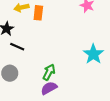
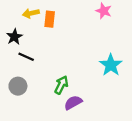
purple semicircle: (49, 88) -> (73, 103), moved

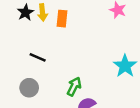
yellow arrow: (31, 13) -> (42, 12), turned -84
black star: (14, 37) -> (25, 12), moved

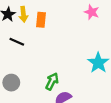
black line: (38, 57) -> (17, 42), moved

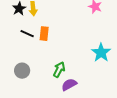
orange rectangle: (41, 20) -> (44, 34), moved

